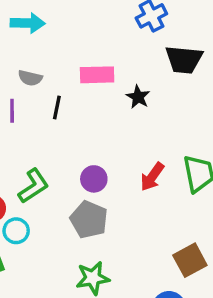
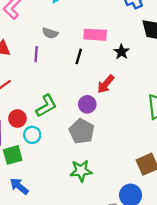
black line: (57, 107) -> (79, 56), moved
red arrow: (152, 177) -> (106, 84), moved

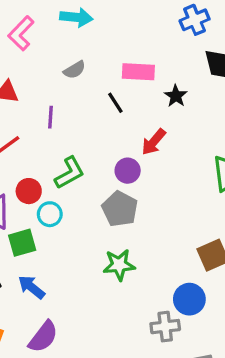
gray semicircle: (50, 33) -> (75, 70), turned -49
purple line: (36, 54) -> (50, 117), moved
black line: (79, 56) -> (115, 103), turned -49

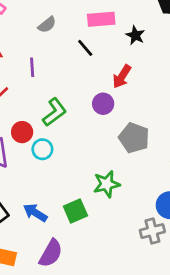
gray pentagon: (120, 209) -> (134, 138), moved
green square: (22, 243) -> (75, 211), moved

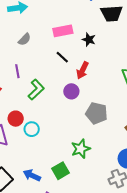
black line: (85, 48) -> (62, 57), moved
green L-shape: (54, 112) -> (36, 90), moved

